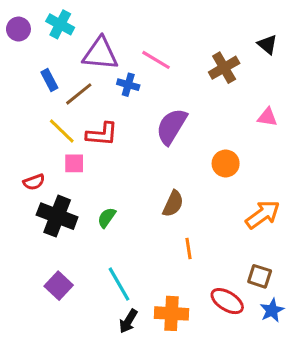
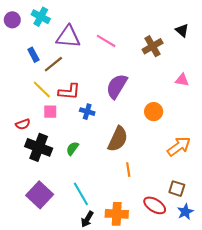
blue cross: (128, 85) -> (87, 112), moved
brown semicircle: (173, 204) -> (118, 139), size x1.4
purple square: (59, 286) -> (40, 195), size x1.4

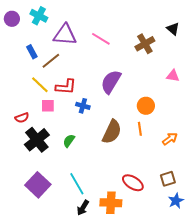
orange arrow: (179, 146) -> (170, 139), size x0.7
black cross: (39, 147) -> (37, 140), turned 30
orange line: (128, 170) -> (140, 129), moved
brown square: (177, 189) -> (168, 179), turned -35
red ellipse: (155, 205) -> (133, 183), moved

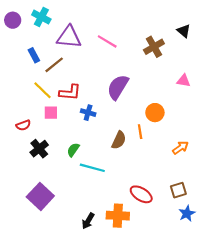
orange line: (140, 129) -> (140, 132), moved
brown semicircle: (112, 132) -> (119, 140), size x0.7
black cross: (37, 140) -> (39, 149), size x0.7
cyan line: (77, 184) -> (92, 168), moved, turned -45

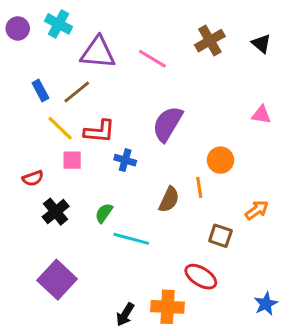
brown cross: (154, 47) -> (210, 41), moved
blue rectangle: (34, 55) -> (40, 90), moved
brown square: (178, 190) -> (220, 236), moved, turned 35

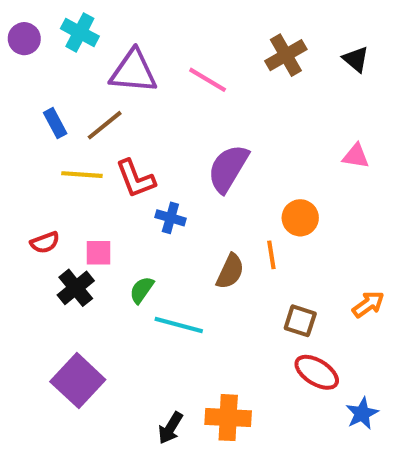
yellow line: (60, 128) -> (82, 175), turned -40
red L-shape: (99, 131) -> (135, 179), turned 64
pink square: (72, 160) -> (98, 253), moved
orange arrow: (257, 210) -> (368, 304), moved
red ellipse: (201, 277) -> (317, 372), moved

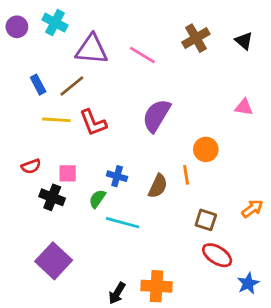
blue cross: (170, 218) -> (117, 176), moved
black cross: (76, 288) -> (52, 197), turned -30

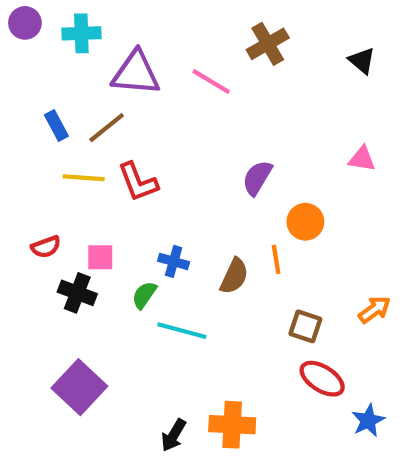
cyan cross: (55, 23) -> (81, 33), turned -30
purple circle: (17, 27) -> (25, 23), moved
brown cross: (196, 38) -> (268, 44), moved
purple semicircle: (156, 116) -> (257, 178), moved, size x0.7

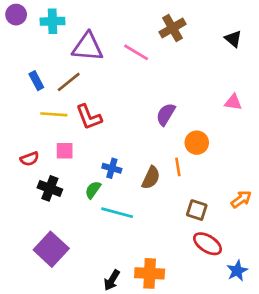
pink square: (100, 257) -> (65, 151), moved

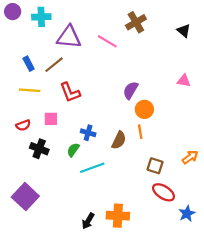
yellow line: (54, 114) -> (30, 90), moved
orange circle: (197, 143) -> (144, 109), moved
cyan line: (117, 213) -> (92, 168), turned -35
purple square: (51, 249) -> (25, 197), moved

